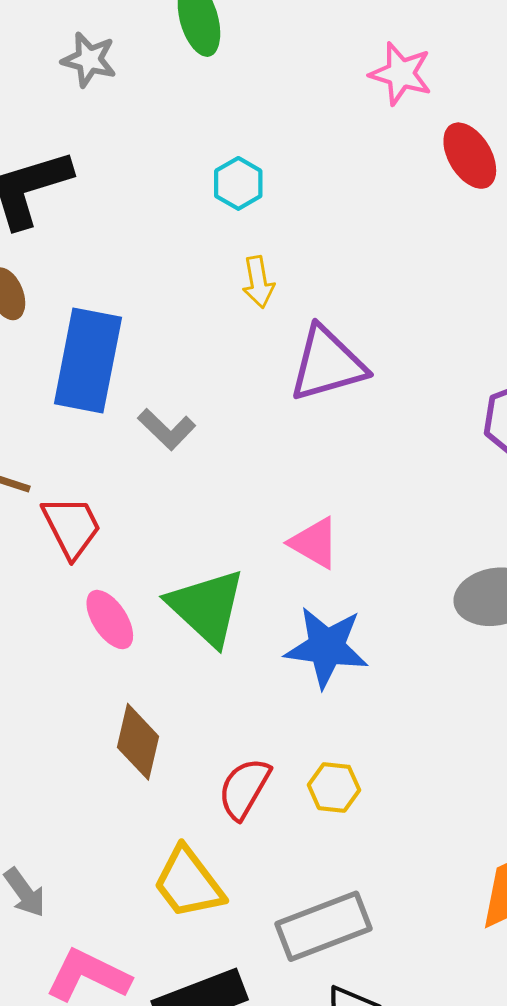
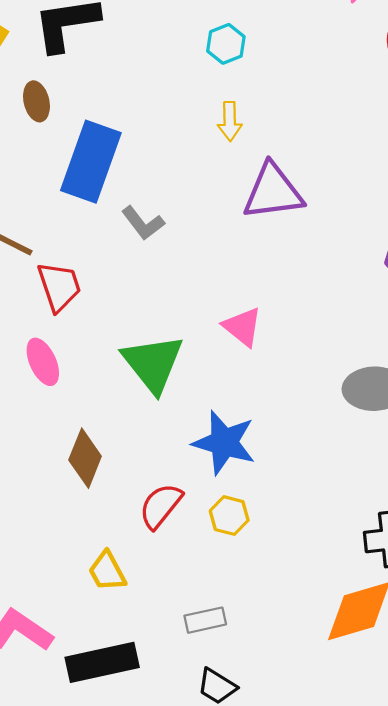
pink ellipse: (110, 620) -> (43, 362), moved
blue star: (326, 647) -> (224, 443), moved
yellow trapezoid: (188, 883) -> (107, 571), size x0.7
gray rectangle: (324, 926) -> (205, 620), size x0.6

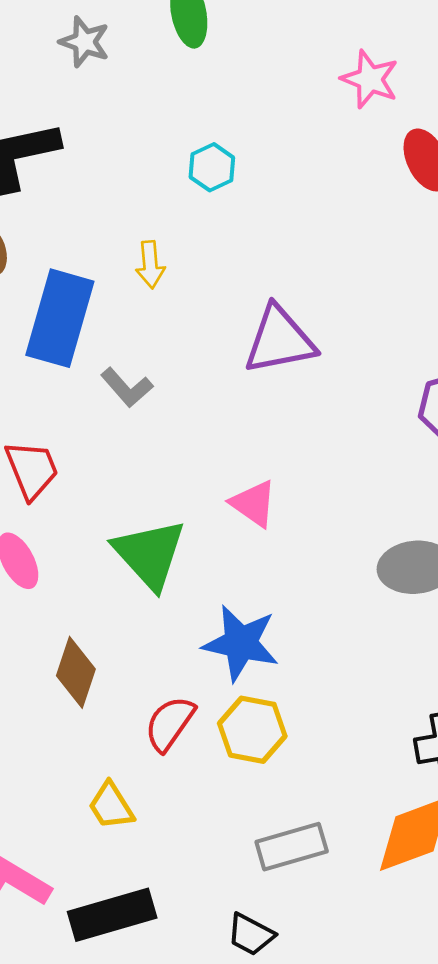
yellow arrow: (230, 121) -> (150, 265), moved
yellow hexagon: (229, 516) -> (252, 730), size x1.4
gray rectangle: (205, 620) -> (292, 847), moved, size x1.4

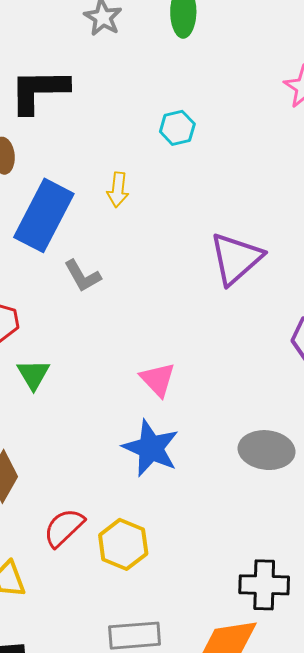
purple triangle: (280, 340) -> (236, 259), moved, turned -42
green triangle: (149, 554) -> (33, 374), moved, size x0.6
blue star: (241, 643) -> (151, 448), moved

